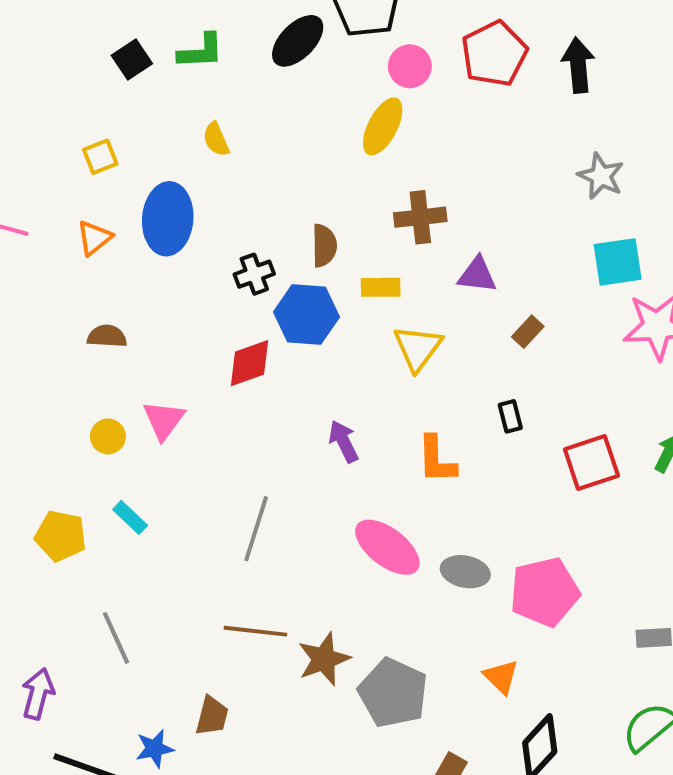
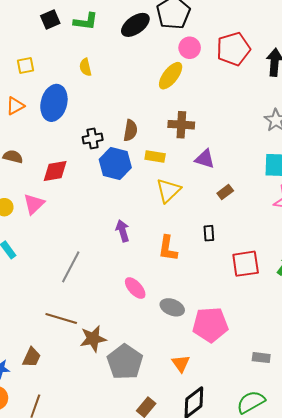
red diamond: (249, 363) -> (55, 171), moved
pink ellipse: (387, 547) -> (135, 288), size x0.7

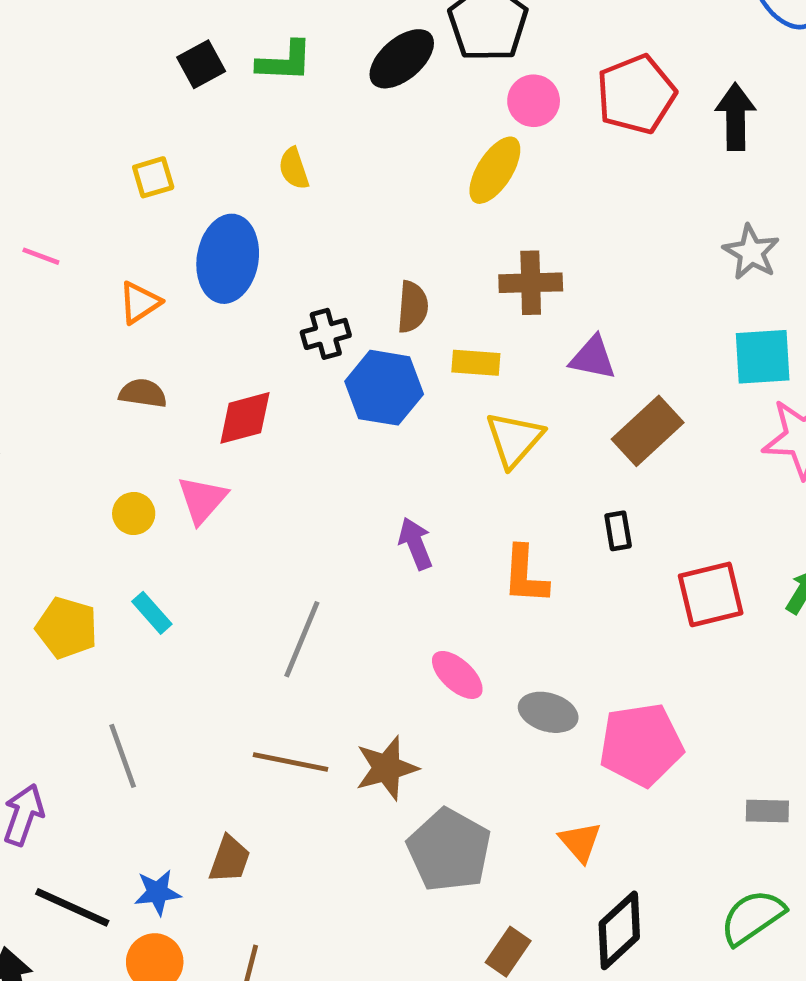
orange triangle: (15, 106) -> (140, 303), moved
brown rectangle: (225, 192) -> (648, 431), size x1.8
brown star: (93, 339) -> (387, 768), moved

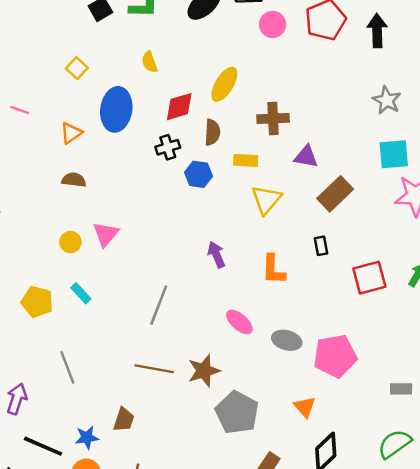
yellow ellipse: (495, 170) -> (224, 84), moved
yellow square: (153, 177) -> (77, 68), turned -30
blue hexagon: (384, 388) -> (198, 174), size x0.7
red diamond: (245, 418) -> (179, 107), moved

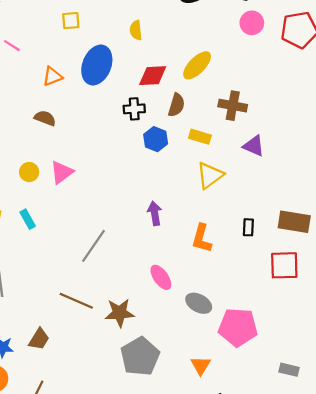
yellow square: (77, 68) -> (71, 21), turned 30
brown rectangle: (335, 194) -> (294, 222), moved, turned 40

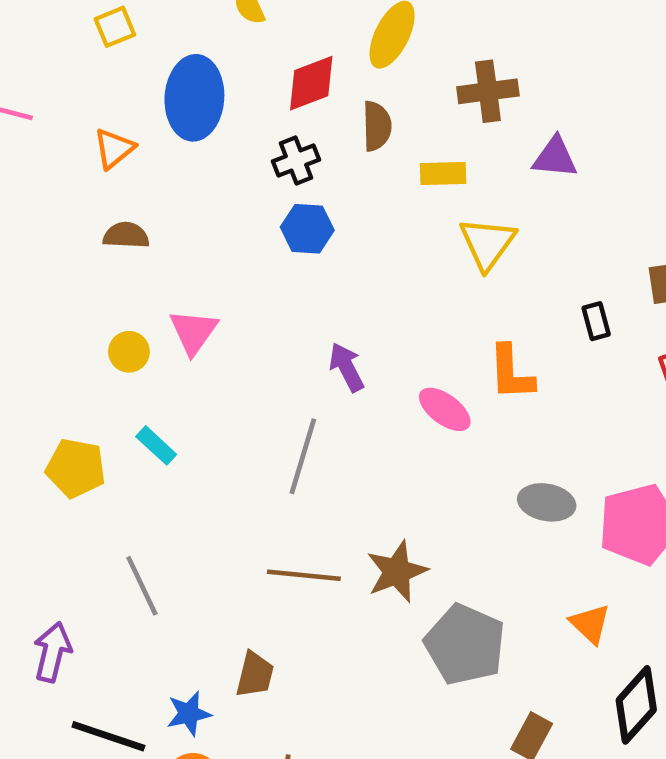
blue hexagon: (156, 139) -> (307, 229), moved
purple arrow: (155, 213) -> (347, 367), moved
pink ellipse: (161, 277) -> (445, 409), moved

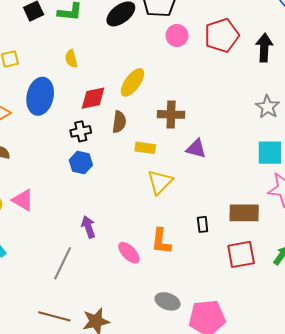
pink triangle: (193, 332) -> (23, 200), turned -45

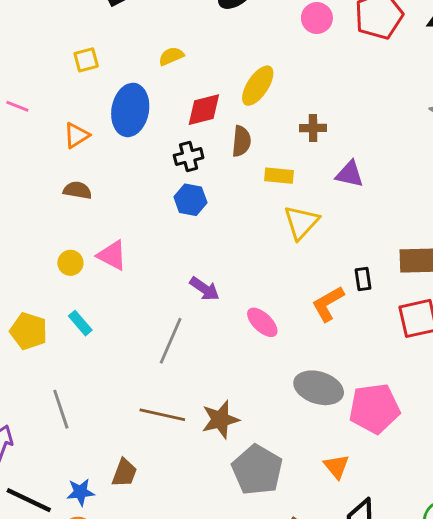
yellow semicircle: (71, 59) -> (171, 56), turned 84
brown cross: (171, 114) -> (313, 128), size x0.7
purple arrow: (88, 227) -> (204, 289), turned 145
orange L-shape: (161, 241) -> (328, 304), moved, turned 56
gray ellipse: (168, 301) -> (319, 388), size x1.4

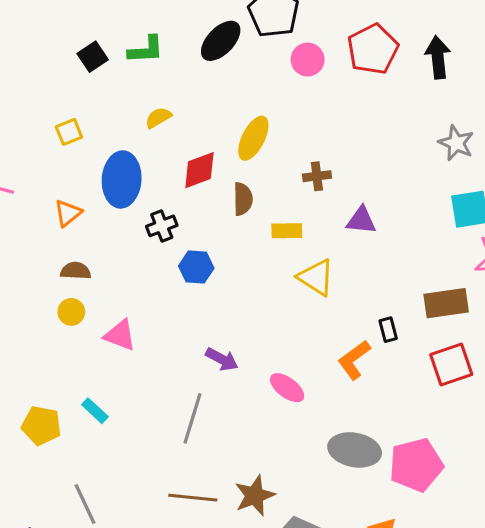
black cross: (189, 157) -> (162, 226), moved
yellow triangle: (301, 222) -> (316, 277), turned -33
yellow circle: (70, 263) -> (71, 312), moved

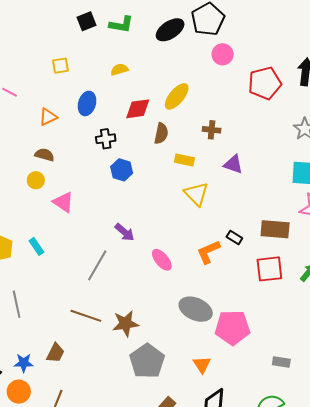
red pentagon: (373, 49) -> (265, 83), moved
blue ellipse: (122, 179) -> (87, 103), size x0.7
black rectangle: (388, 330) -> (234, 238), turned -56

